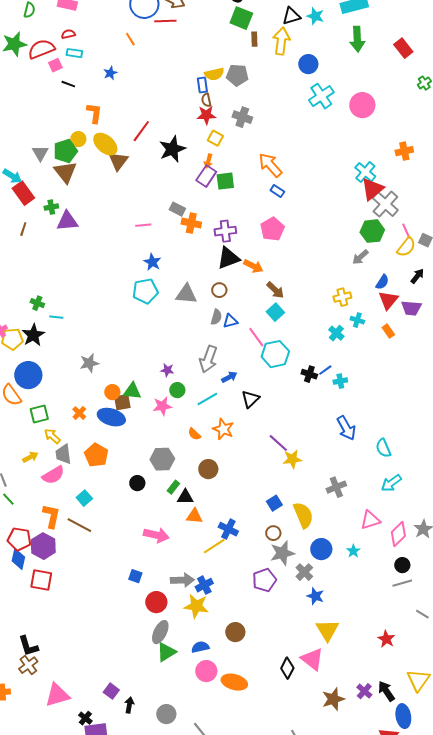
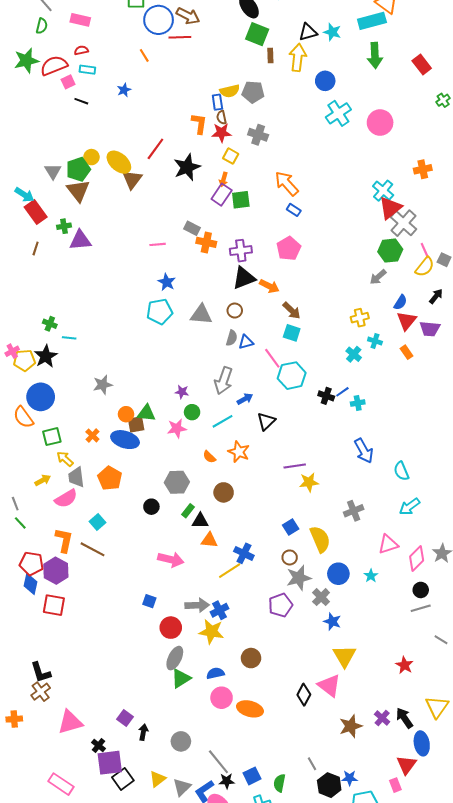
orange L-shape: (94, 113) -> (199, 124), moved
cyan square: (275, 312) -> (292, 333), turned -30
purple line: (278, 443) -> (295, 466), turned -50

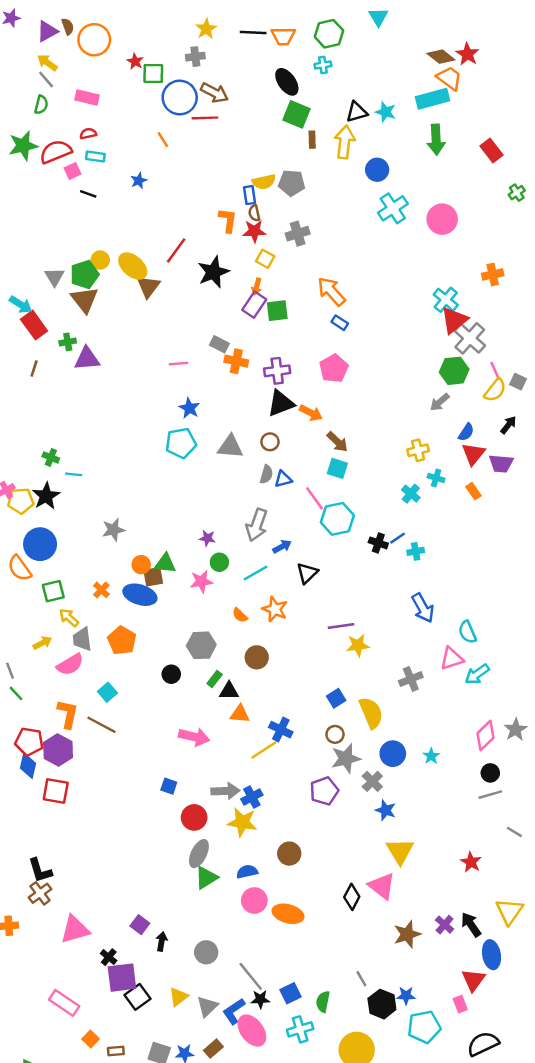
gray cross: (258, 135) -> (298, 234), turned -36
pink triangle: (388, 544) -> (452, 659), moved

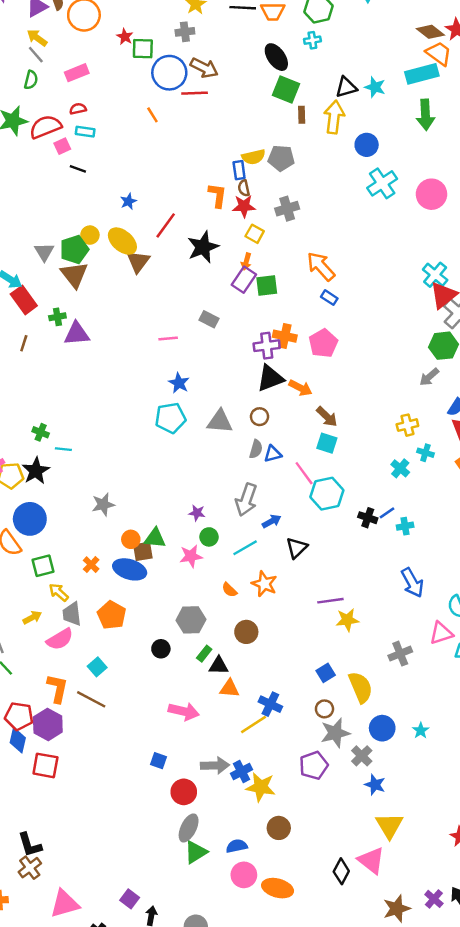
pink rectangle: (87, 98) -> (77, 73), turned -35
blue star: (139, 181) -> (128, 201), moved
orange cross: (236, 361) -> (285, 336), moved
yellow star: (242, 822) -> (261, 787), moved

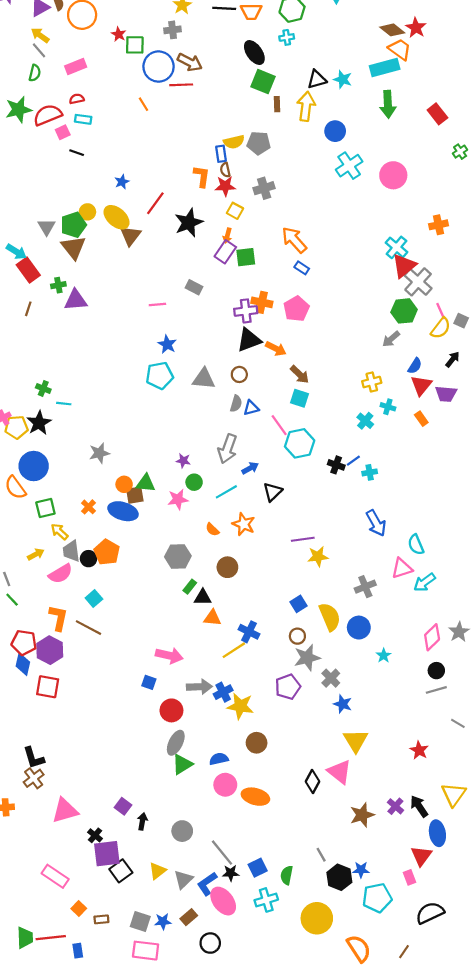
black circle: (161, 649) -> (89, 559), moved
pink arrow: (184, 711) -> (169, 656), moved
blue circle: (382, 728) -> (359, 628), moved

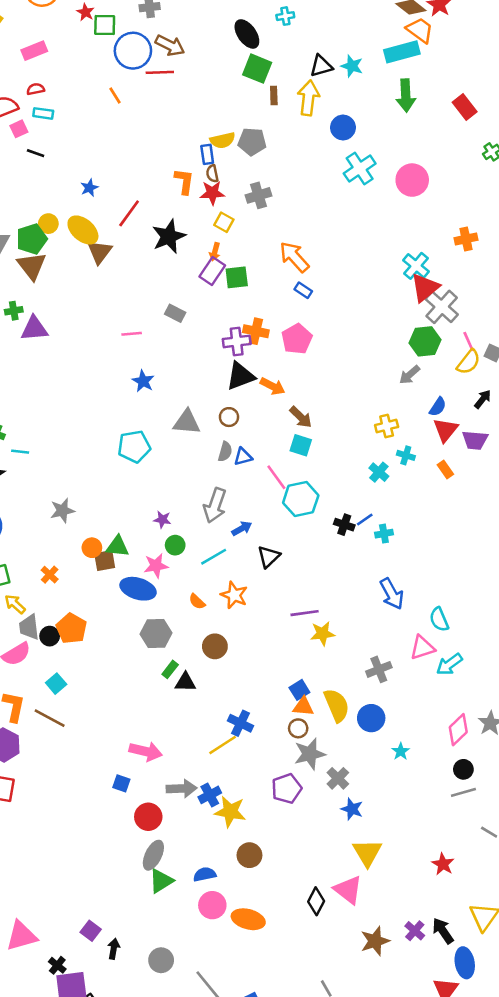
cyan pentagon: (160, 376) -> (134, 447), moved
blue ellipse: (123, 511) -> (138, 589), moved
orange triangle: (212, 618) -> (303, 707), moved

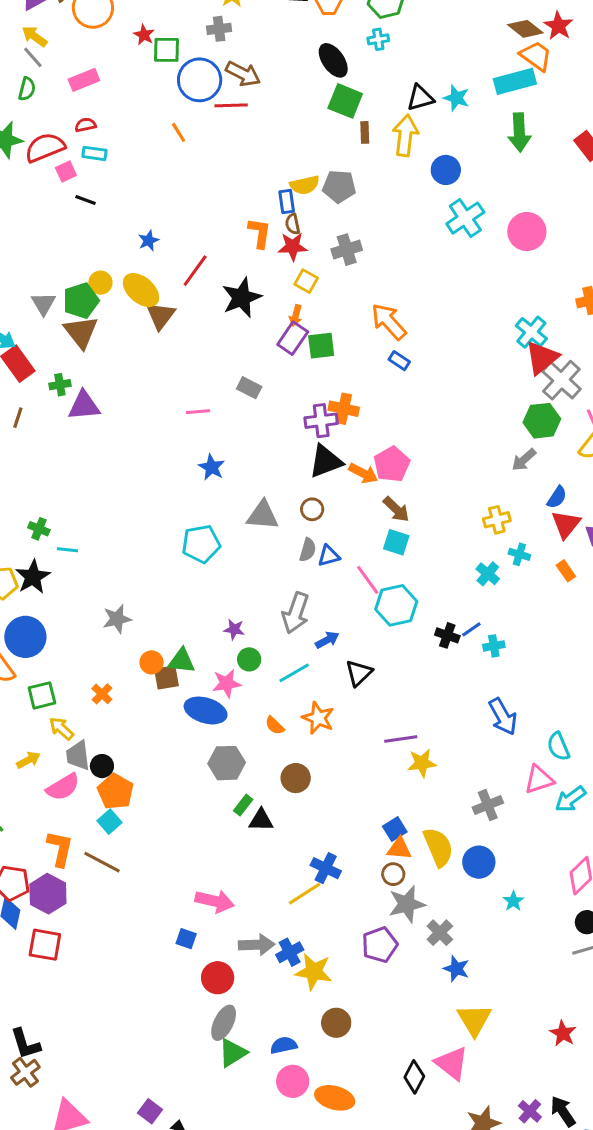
pink pentagon: (297, 339) -> (392, 464), moved
orange pentagon: (71, 628) -> (115, 792), moved

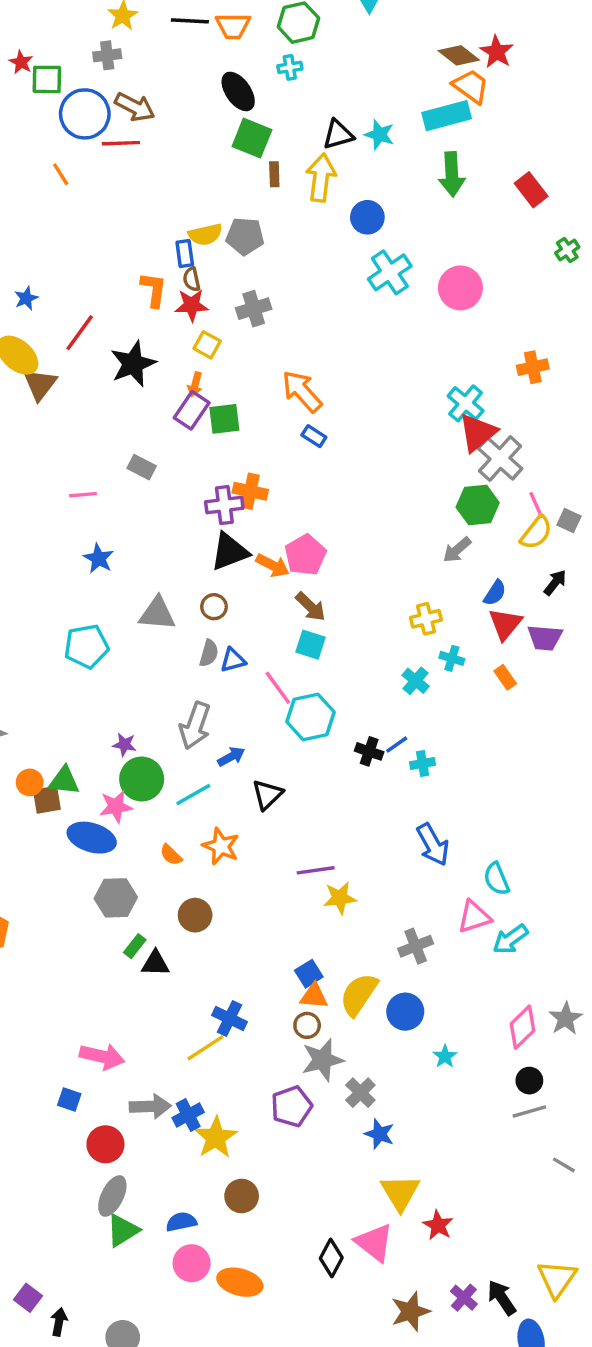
green circle: (249, 659) -> (142, 779), size x1.6
yellow semicircle: (438, 847) -> (359, 994), turned -123
yellow star: (314, 972) -> (216, 1137), turned 30
red star: (563, 1033) -> (438, 1225), moved

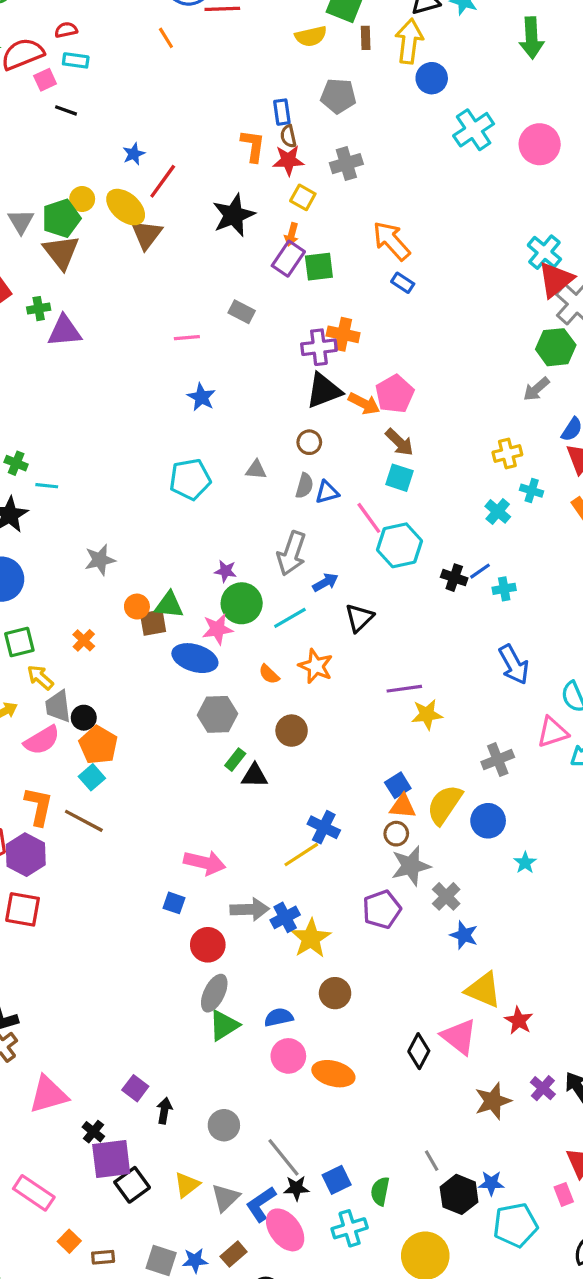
blue circle: (367, 217) -> (432, 78), moved
yellow semicircle: (205, 235) -> (311, 36), moved
red line: (80, 333) -> (163, 181), moved
gray triangle: (157, 614) -> (256, 470), moved, size x0.6
yellow triangle: (400, 1193) -> (483, 990), turned -36

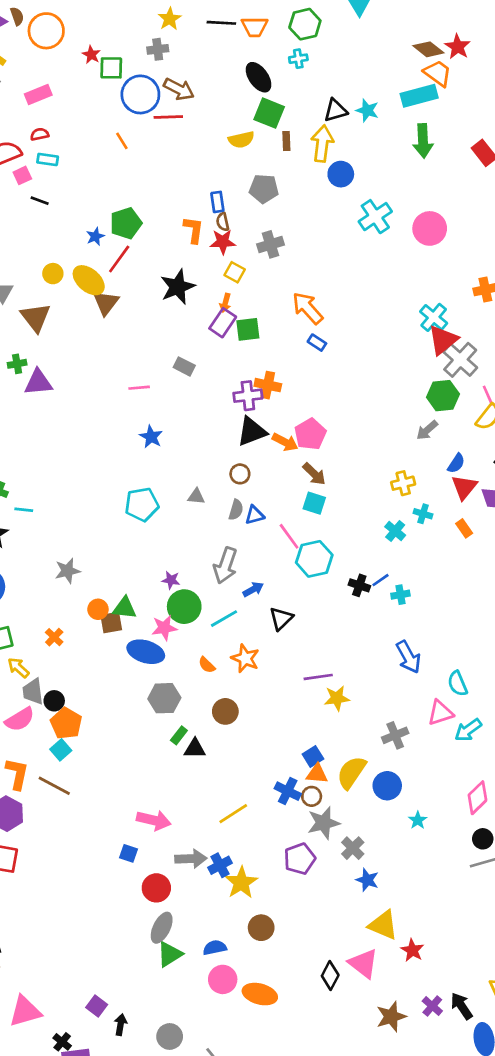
green pentagon: (61, 218) -> (126, 223), moved
blue cross: (324, 827) -> (288, 791), moved

